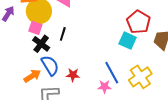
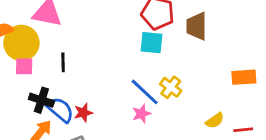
black cross: (41, 44) -> (41, 100), moved
red star: (73, 75) -> (83, 113), moved
yellow cross: (140, 77) -> (171, 87), moved, size x0.7

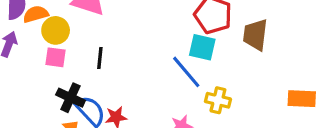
yellow circle: (21, 43) -> (56, 30), size x0.7
yellow cross: (171, 87) -> (218, 100), turned -30
blue line: (145, 92) -> (186, 72), moved

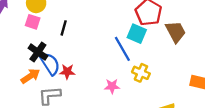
brown trapezoid: (255, 35) -> (176, 32), turned 135

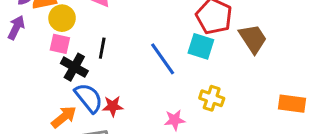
blue line: (122, 49) -> (163, 59), moved
black cross: (38, 52) -> (74, 67), moved

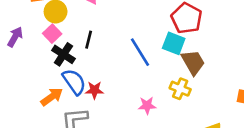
purple arrow: (16, 27) -> (15, 37), moved
brown trapezoid: (253, 39) -> (193, 62), moved
pink square: (60, 44) -> (52, 34), turned 30

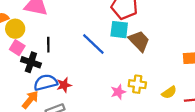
blue semicircle: (74, 82) -> (46, 82), turned -55
yellow cross: (180, 89) -> (137, 84), moved
pink star: (147, 105) -> (118, 92), moved

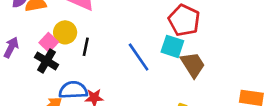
yellow circle: (15, 29) -> (65, 32), moved
black cross: (31, 62) -> (47, 61), moved

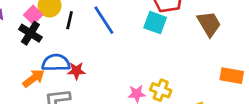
blue line: (139, 57) -> (104, 20), moved
brown trapezoid: (193, 65) -> (209, 24), moved

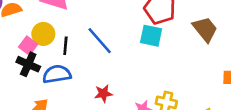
blue semicircle: (56, 63) -> (57, 74), moved
red star: (76, 71) -> (103, 93), moved

